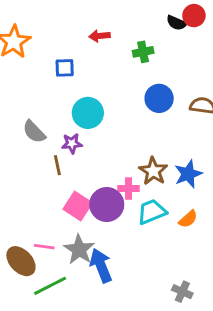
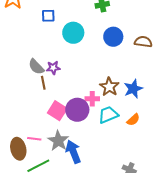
cyan circle: (88, 113) -> (73, 33), moved
gray semicircle: (34, 132) -> (36, 67), moved
brown ellipse: (21, 261) -> (18, 149), turned 30

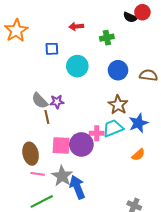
brown star: (109, 87) -> (118, 105), moved
pink square: (57, 111) -> (61, 145), turned -30
cyan trapezoid: (108, 115) -> (113, 128), moved
brown ellipse: (18, 149) -> (31, 154), moved

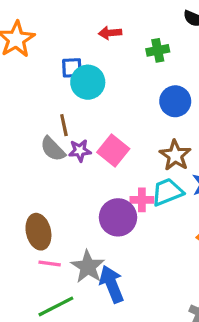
cyan circle: (77, 66) -> (88, 82), moved
brown line: (47, 117) -> (64, 125), moved
pink square: (61, 145) -> (113, 151), moved, turned 36

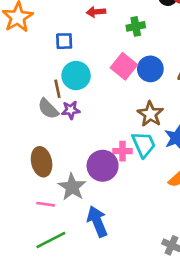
cyan circle: (88, 82) -> (76, 76), moved
pink square: (113, 151) -> (124, 66), moved
cyan trapezoid: (167, 192) -> (144, 145), turned 88
brown ellipse: (38, 232) -> (42, 162), moved
gray star: (88, 267) -> (72, 187), moved

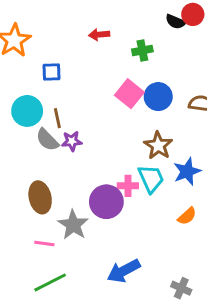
blue square: (64, 41) -> (52, 72), moved
cyan circle: (76, 76) -> (27, 111), moved
blue arrow: (97, 221) -> (124, 271), moved, turned -96

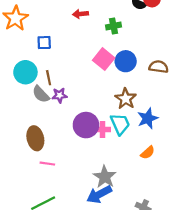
purple circle: (106, 202) -> (86, 125), moved
gray star: (73, 225) -> (105, 177), moved
pink line: (44, 243) -> (47, 164), moved

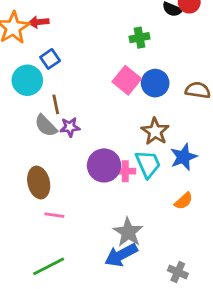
red arrow: (80, 14) -> (39, 22), moved
blue square: (44, 43) -> (50, 59), turned -32
cyan circle: (25, 72) -> (27, 80), moved

